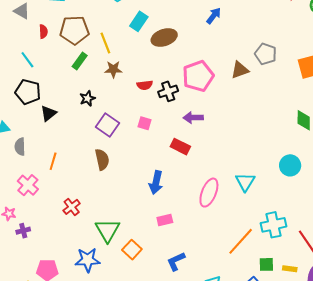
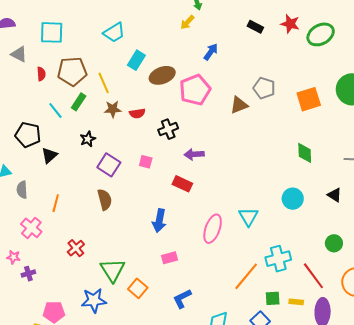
cyan line: (27, 60) -> (55, 111), moved
pink pentagon: (198, 76) -> (195, 90), moved
red semicircle: (145, 85) -> (137, 113), moved

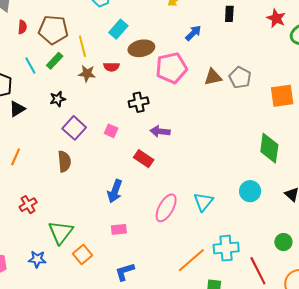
black rectangle: (255, 27) -> (229, 14), moved, turned 56
brown triangle: (239, 105) -> (213, 77), moved
red semicircle: (137, 113) -> (111, 67), moved
green diamond: (305, 153) -> (269, 148), size x1.4
blue star: (94, 300) -> (37, 259), size x0.7

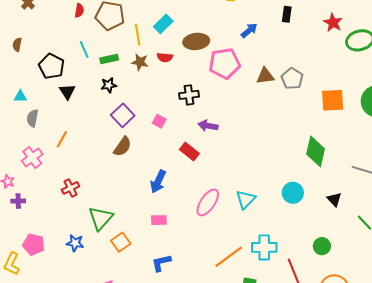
cyan rectangle: (118, 29) -> (163, 24), moved
green rectangle: (55, 61) -> (109, 59), moved, turned 30
black triangle: (17, 109) -> (67, 92), turned -36
brown semicircle: (64, 161) -> (122, 147), moved, turned 35

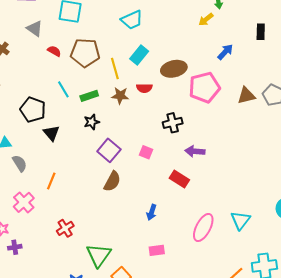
red semicircle: (79, 11) -> (54, 51), turned -64
gray semicircle: (32, 118) -> (20, 163), turned 144
blue arrow: (158, 182) -> (152, 212), size x0.7

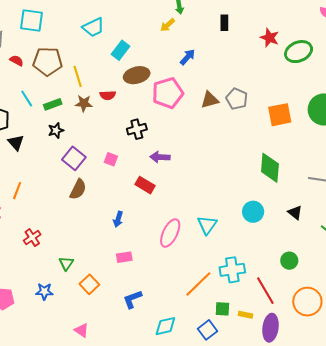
black rectangle: (261, 32) -> (224, 23), moved
cyan rectangle: (139, 55) -> (121, 50), moved
green triangle: (99, 255) -> (66, 263), size x0.6

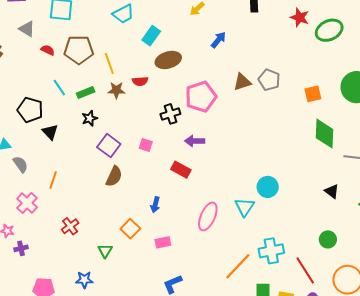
pink pentagon: (168, 93) -> (201, 97), moved
orange square: (280, 115) -> (313, 94), size x0.7
green diamond: (270, 168) -> (324, 134), moved
cyan circle: (253, 212) -> (268, 187), moved
orange square: (89, 284) -> (130, 229), moved

